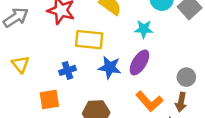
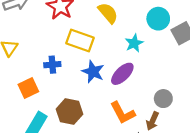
cyan star: (144, 29) -> (134, 43), turned 30
orange square: (49, 100) -> (28, 88), turned -30

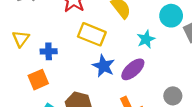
blue cross: (52, 65) -> (49, 51), moved

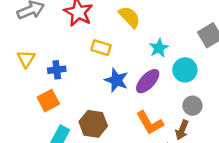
cyan circle: (171, 16) -> (185, 70), moved
yellow rectangle: (92, 34) -> (101, 48), size x0.7

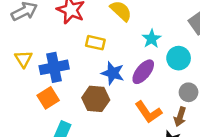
blue cross: (57, 70) -> (54, 67), size x1.6
brown hexagon: (93, 124) -> (96, 99), moved

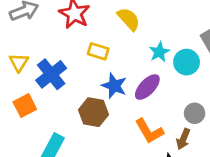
cyan circle: (179, 58) -> (187, 62), moved
blue cross: (54, 67) -> (51, 74), turned -32
orange square: (48, 98) -> (25, 106), moved

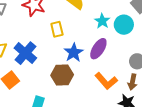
yellow rectangle: (98, 51) -> (57, 29), turned 70
blue star: (114, 86) -> (74, 53), turned 30

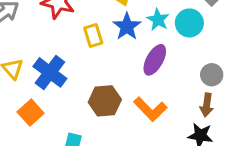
blue star: (74, 53) -> (127, 27), moved
orange L-shape: (106, 81) -> (150, 109), moved

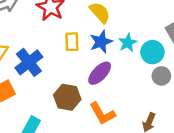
purple ellipse: (155, 60) -> (100, 73), moved
gray circle: (212, 75) -> (161, 76), moved

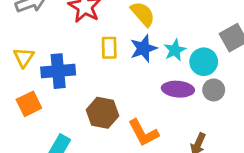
blue cross: (29, 62) -> (58, 71), turned 32
purple ellipse: (100, 73) -> (178, 89), moved, turned 50

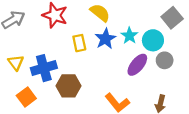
purple ellipse: (178, 89) -> (137, 65), turned -45
brown hexagon: (102, 113) -> (68, 86), moved

